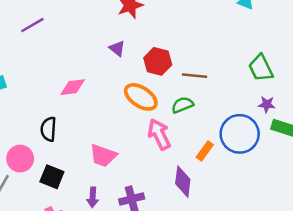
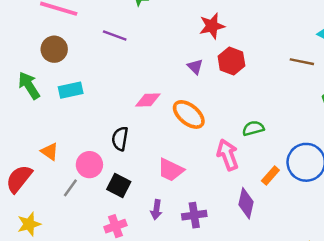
purple line: (32, 25) -> (115, 35), turned 45
red hexagon: (158, 61) -> (231, 61), moved
brown line: (194, 76) -> (302, 62), moved
orange ellipse: (141, 97) -> (189, 114), moved

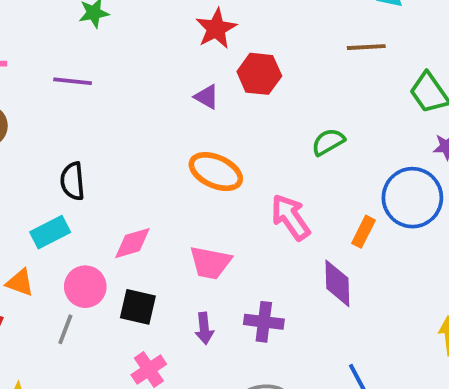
cyan rectangle: (71, 90) -> (50, 232), moved
pink diamond: (148, 100) -> (132, 243), moved
green semicircle: (253, 128) -> (328, 142), moved
black semicircle: (120, 139) -> (73, 181), moved
purple cross: (194, 215) -> (264, 322), turned 30

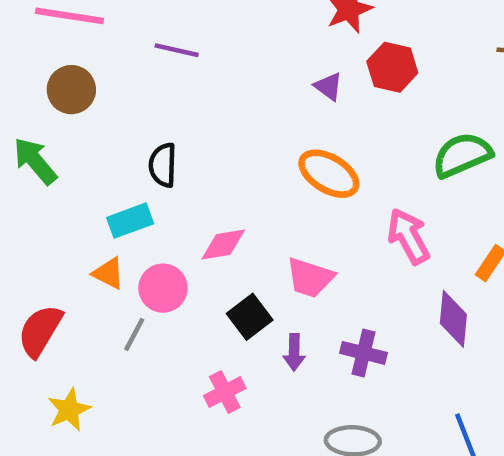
green semicircle: (328, 142) -> (462, 155), size x1.5
orange triangle: (20, 283) -> (108, 273), moved
black square: (138, 307) -> (250, 317), moved, turned 33

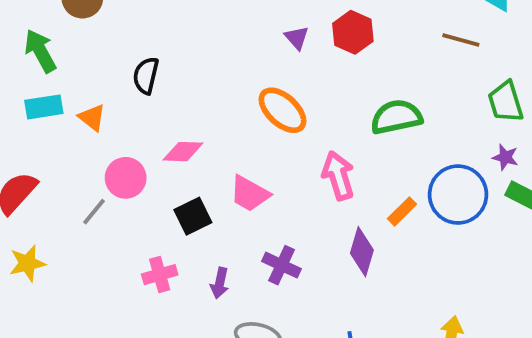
cyan rectangle: (130, 221) -> (44, 107), moved
orange triangle: (108, 273) -> (92, 118), moved
purple arrow: (294, 352) -> (220, 283), moved

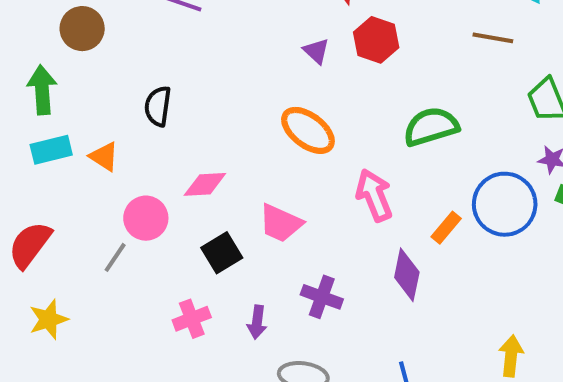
green arrow: (40, 51) -> (42, 90), turned 30

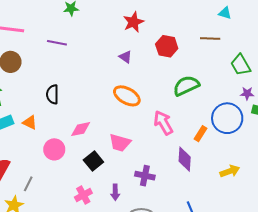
red hexagon: (376, 40) -> (167, 46), moved
gray line: (115, 257) -> (28, 184), moved
yellow arrow: (511, 356) -> (230, 171), moved, turned 72

